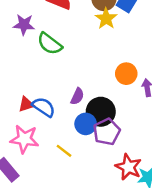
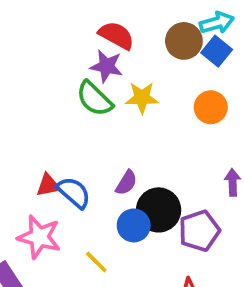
yellow star: (106, 19) -> (142, 98), moved, turned 30
purple star: (24, 25) -> (106, 66), moved
orange circle: (126, 74) -> (211, 107), moved
purple pentagon: (107, 132) -> (199, 231), moved

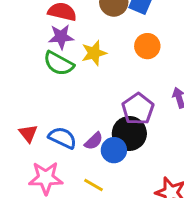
purple semicircle: (126, 183) -> (94, 141), moved, turned 30
red triangle: (48, 185) -> (28, 133), moved, turned -42
purple pentagon: (199, 231) -> (138, 109), moved

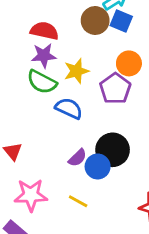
purple pentagon: (138, 109) -> (115, 89), moved
blue semicircle: (62, 138) -> (69, 108), moved

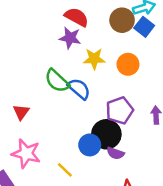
orange circle: (129, 63) -> (128, 64), moved
green semicircle: (42, 82) -> (57, 81), moved
purple pentagon: (115, 89) -> (120, 110), moved
purple semicircle: (78, 158) -> (115, 153), moved, turned 48

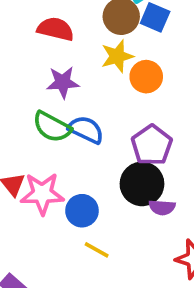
purple star: (70, 38) -> (63, 82), moved
yellow star: (94, 59) -> (117, 56), moved
blue circle: (90, 145) -> (82, 211), moved
pink star: (26, 153) -> (42, 194), moved

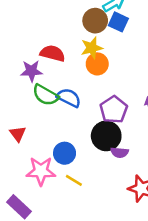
red semicircle: (56, 29) -> (53, 53), moved
orange circle: (146, 77) -> (97, 64), moved
purple star: (63, 82) -> (31, 71), moved
pink star: (42, 194) -> (41, 171), moved

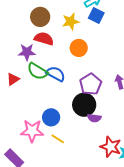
brown circle: (95, 21) -> (40, 17), moved
yellow star: (92, 48) -> (71, 22), moved
red triangle: (18, 134) -> (13, 79), moved, turned 32

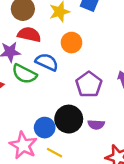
blue semicircle: (56, 74) -> (47, 62), moved
black circle: (84, 105) -> (69, 119), moved
pink star: (32, 131) -> (23, 145), turned 30

